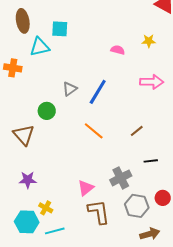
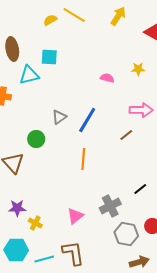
orange line: (94, 131) -> (83, 159), turned 55
brown line: (137, 131) -> (126, 135), moved
black line: (151, 161) -> (140, 189), turned -32
yellow cross: (46, 208) -> (35, 223), moved
brown L-shape: (99, 212) -> (73, 253), moved

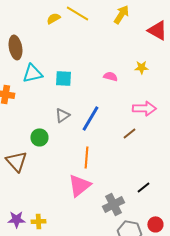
cyan square: (49, 57) -> (63, 78), moved
purple star: (17, 208) -> (16, 219), moved
pink triangle: (75, 216) -> (79, 185), moved, size x1.4
yellow cross: (35, 223) -> (38, 221), turned -32

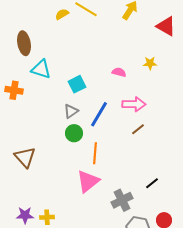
cyan triangle: (32, 73) -> (41, 69), turned 30
cyan square: (63, 78) -> (77, 84), moved, turned -30
pink arrow: (144, 108) -> (134, 104), moved
green circle: (39, 137) -> (74, 133), moved

